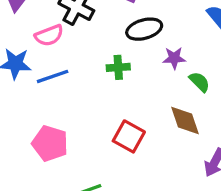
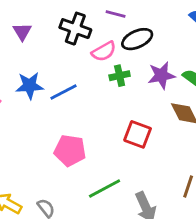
pink semicircle: (49, 35) -> (104, 51), moved
purple star: (174, 58) -> (161, 75), moved, size x1.4

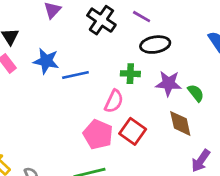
pink semicircle: (104, 51) -> (114, 101), moved, turned -50
pink pentagon: (70, 150) -> (98, 134), moved

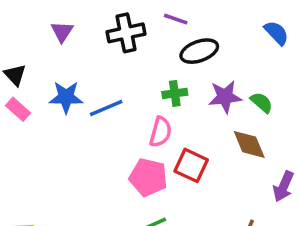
black cross: (101, 20) -> (126, 33), turned -36

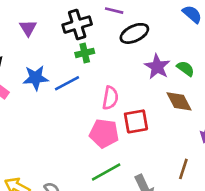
green cross: (175, 93) -> (85, 53), moved
purple star: (225, 97) -> (157, 67), turned -30
red square: (191, 165) -> (136, 121), turned -30

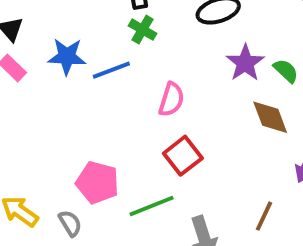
green cross: (85, 53) -> (143, 30), turned 36
red square: (136, 121) -> (183, 156), moved, turned -35
pink pentagon: (104, 133) -> (97, 183), moved

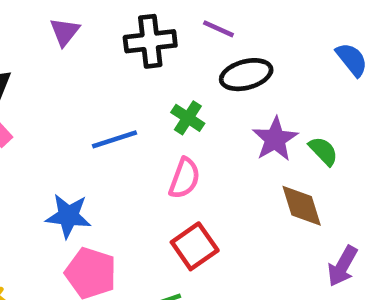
green cross: (143, 30) -> (188, 118), moved
blue star: (67, 56) -> (68, 216), moved

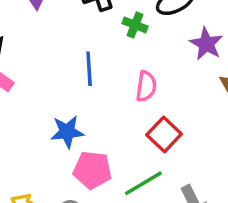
green cross: (188, 118) -> (135, 25), moved
blue line: (114, 139) -> (89, 69), turned -64

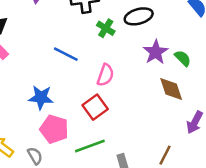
blue line: (89, 69) -> (66, 54), turned -70
red square: (164, 134) -> (95, 107), moved

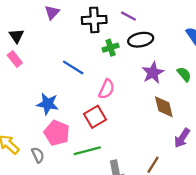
green cross: (106, 28) -> (111, 48), turned 35
green semicircle: (183, 58) -> (184, 74), moved

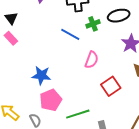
blue line: (73, 67) -> (70, 34), moved
red square: (95, 117) -> (111, 86), moved
pink pentagon: (57, 133) -> (51, 100), turned 30

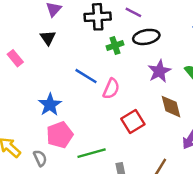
black triangle: (11, 18) -> (48, 38), moved
blue line: (70, 34) -> (86, 76), moved
blue star: (41, 75) -> (50, 105), turned 30

